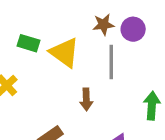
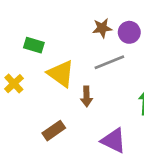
yellow triangle: (64, 53) -> (61, 74), moved
gray line: (111, 62) -> (109, 62), turned 68

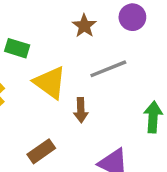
brown star: (102, 28) -> (84, 26), moved, turned -30
purple circle: (129, 32) -> (132, 17), moved

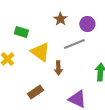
purple circle: (132, 17) -> (87, 24), moved

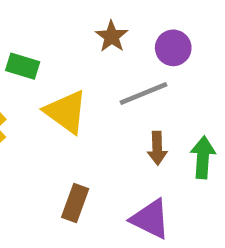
brown arrow: (58, 68) -> (157, 148), moved
brown rectangle: (35, 92) -> (75, 203), moved, turned -35

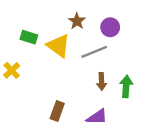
yellow triangle: (66, 112) -> (58, 46), moved

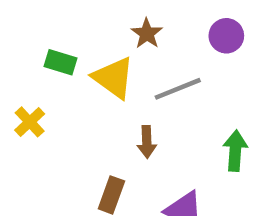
purple circle: (110, 27) -> (226, 36), moved
brown arrow: (102, 81) -> (147, 142), moved

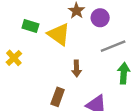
purple circle: (226, 36) -> (100, 18), moved
gray line: (178, 89) -> (113, 46), moved

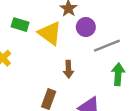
purple circle: (100, 18) -> (86, 27), moved

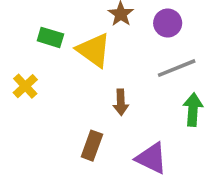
purple circle: (86, 27) -> (168, 23), moved

